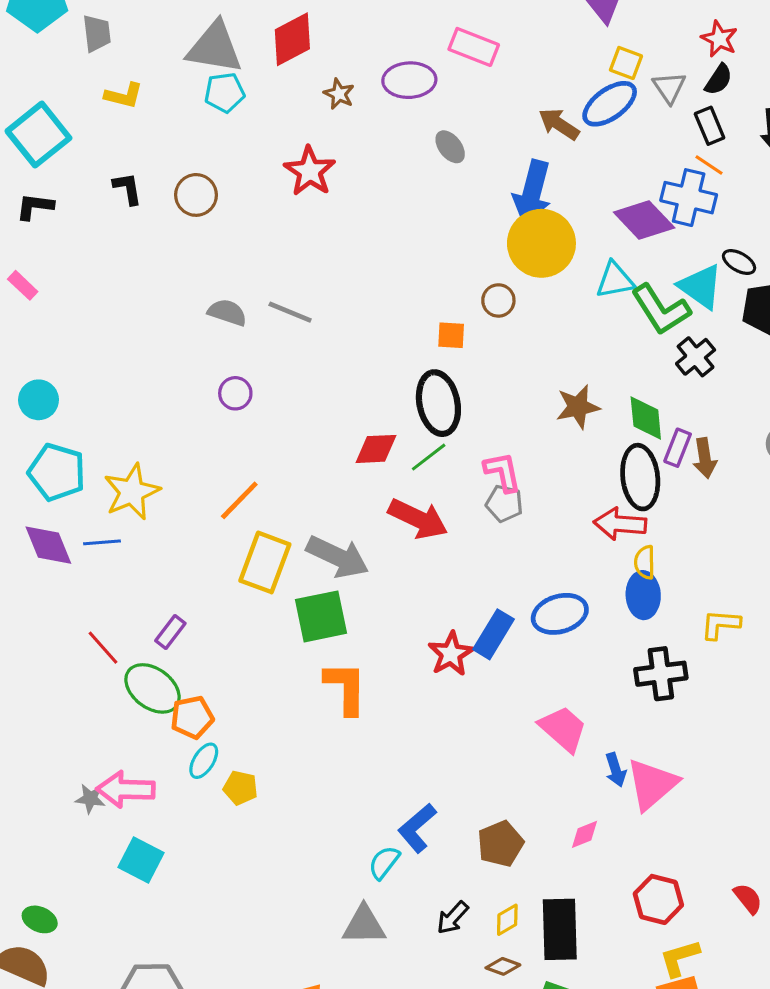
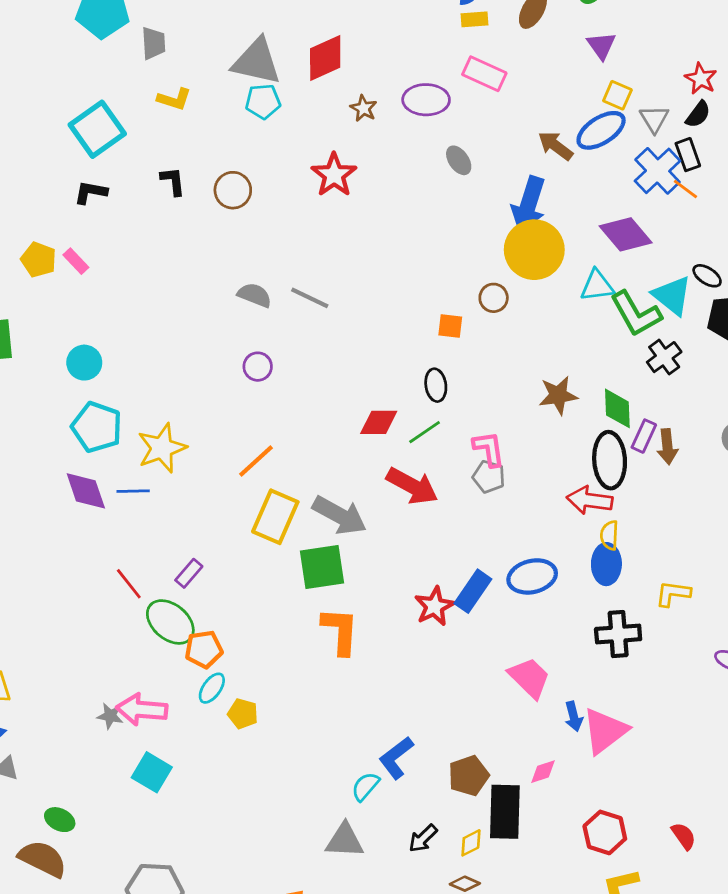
blue cross: (689, 198) -> (658, 171), moved, turned 30
black ellipse: (438, 403) -> (436, 385), size x0.6
black rectangle: (560, 929) -> (505, 812), moved

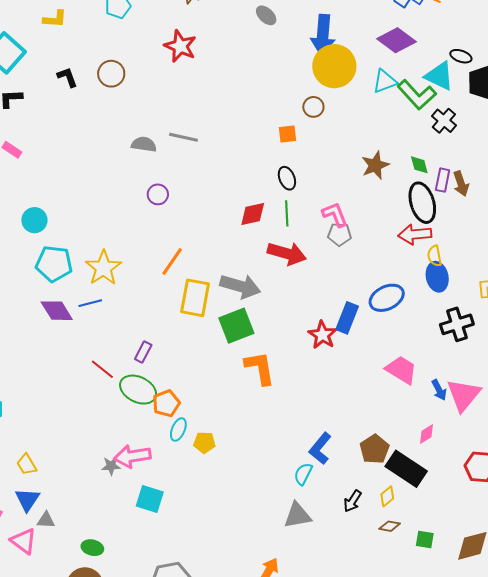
green diamond: (617, 408) -> (419, 165), size x0.7
green line: (425, 432) -> (287, 213), turned -45
black rectangle: (505, 812) -> (406, 469), turned -45

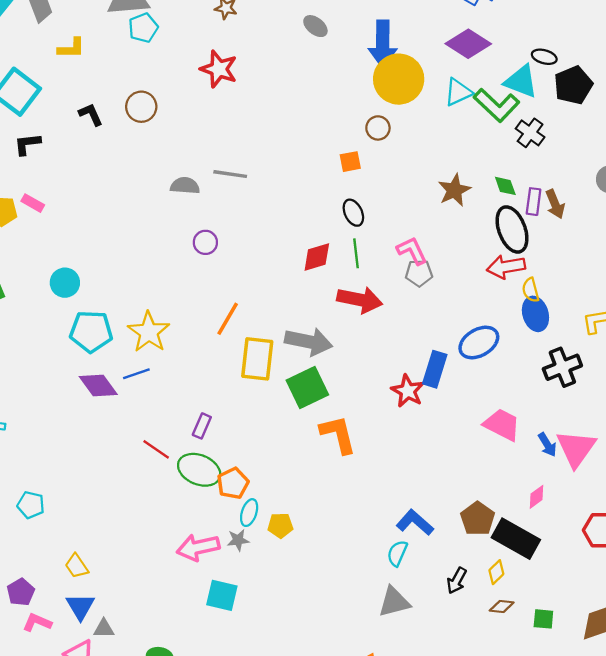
blue L-shape: (320, 448) -> (415, 522), turned 96
gray star: (111, 466) -> (238, 540), moved

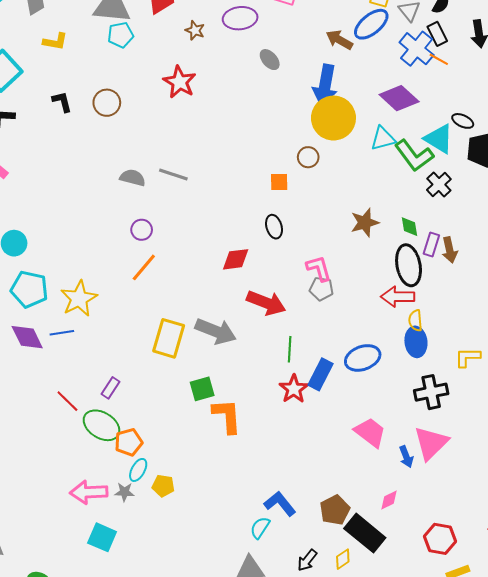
green line: (356, 253) -> (290, 349), moved
orange line: (228, 319) -> (144, 267), moved
green square: (307, 388) -> (202, 389), moved, size x0.7
pink triangle: (576, 448) -> (431, 443), moved

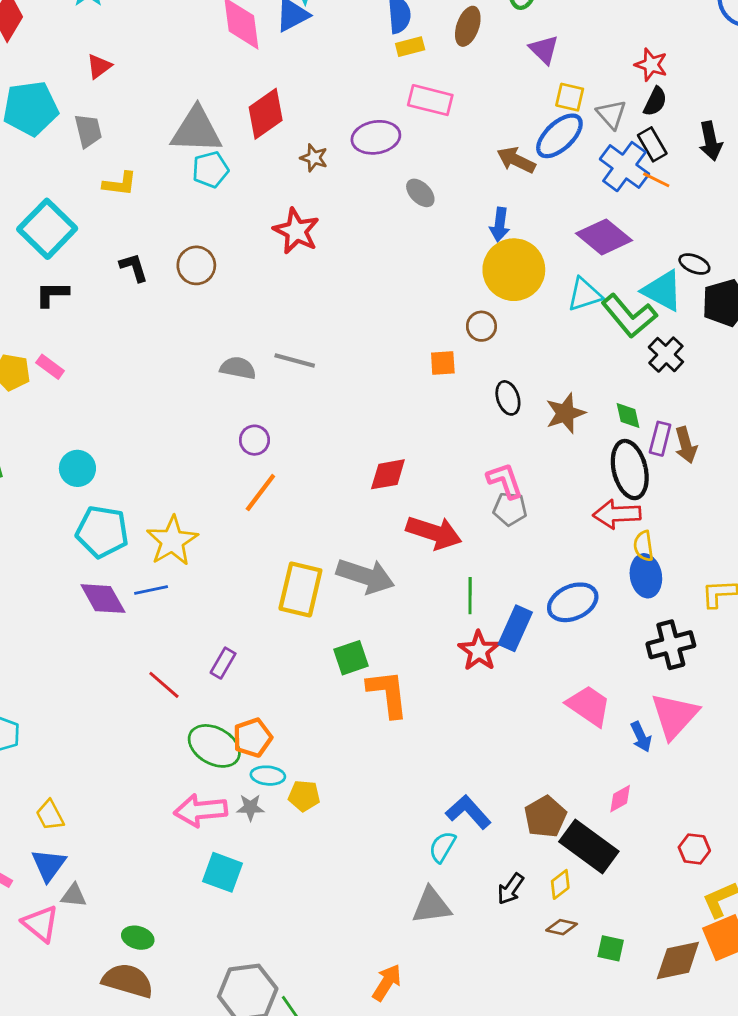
blue arrow: (325, 85) -> (500, 225), size x0.6
black ellipse: (274, 227) -> (508, 398), moved
green ellipse: (102, 425) -> (214, 746), moved
cyan ellipse: (138, 470) -> (268, 776), turned 70
red hexagon: (440, 539) -> (694, 849), size x0.7

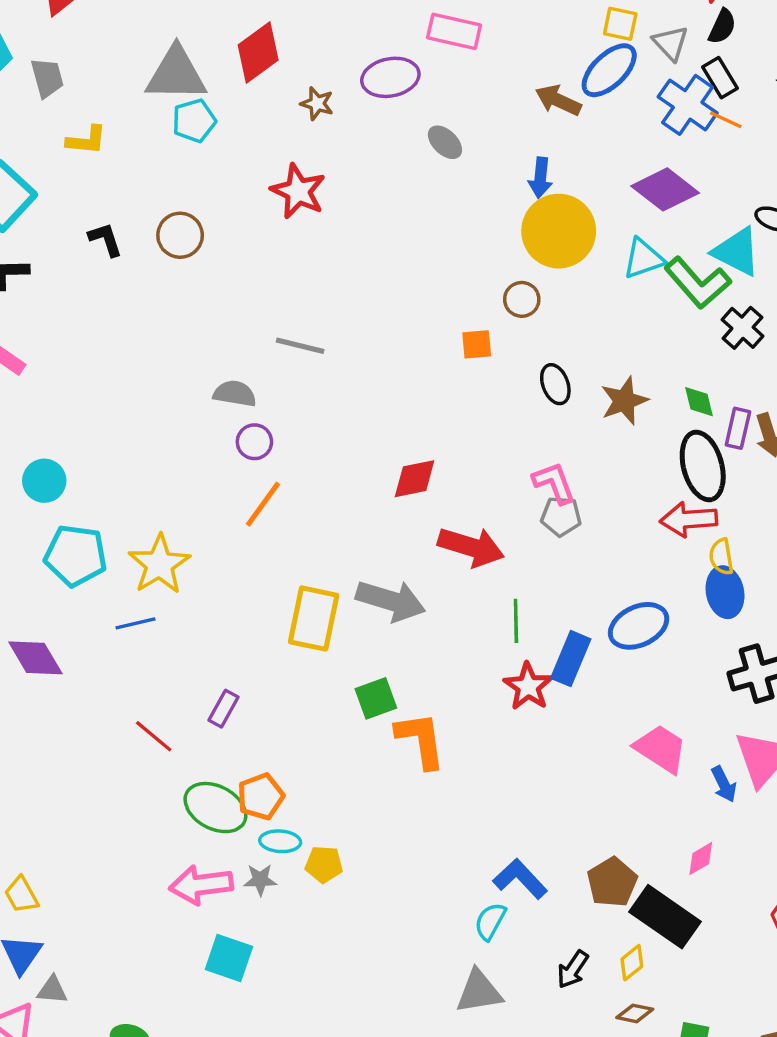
gray semicircle: (238, 368) -> (235, 394), moved
purple diamond: (103, 599) -> (35, 658), moved

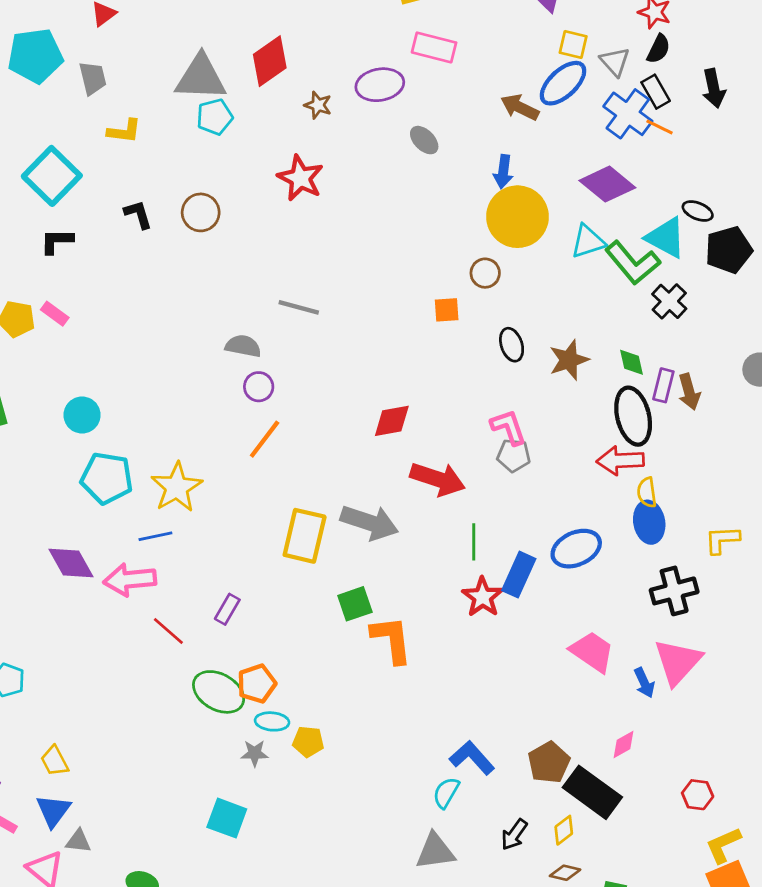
pink arrow: (201, 885) -> (130, 580), moved

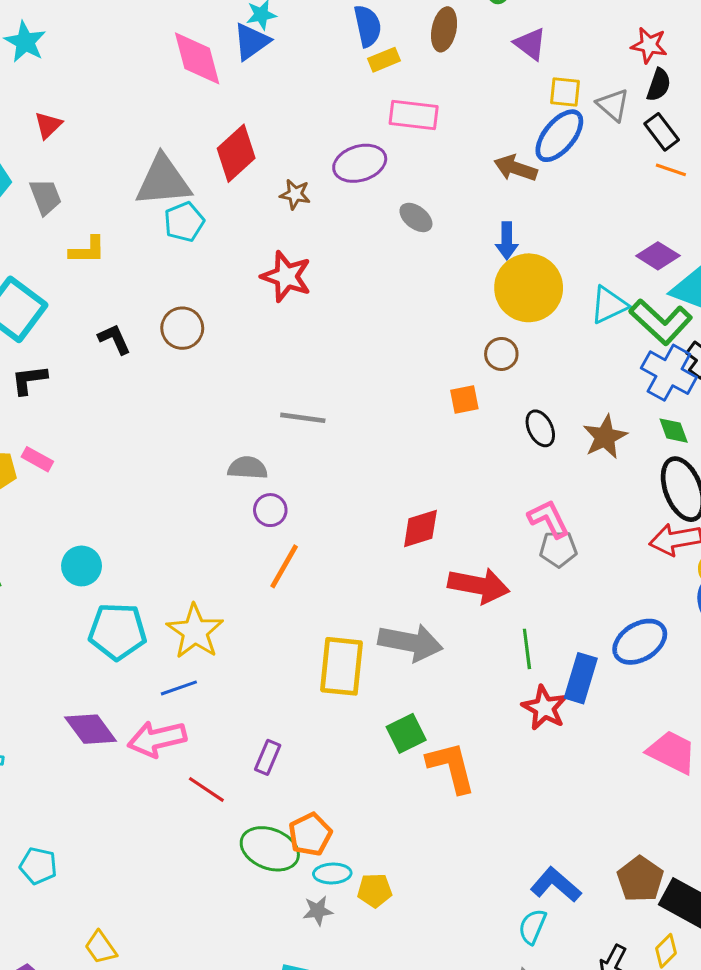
blue cross: (628, 114) -> (669, 373), moved
purple diamond: (607, 184) -> (658, 256), moved, size x0.7

